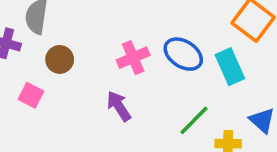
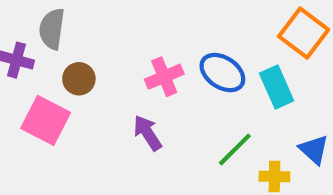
pink square: (31, 95) -> (46, 120), size x1.6

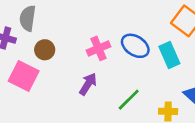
purple arrow: (148, 133) -> (88, 84), turned 65
green line: (235, 149) -> (129, 100), moved

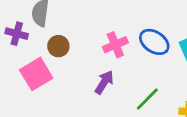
pink square: (24, 76) -> (36, 74), turned 32

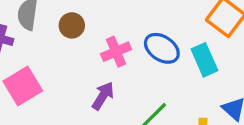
brown circle: (58, 46) -> (72, 25), moved

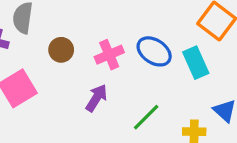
brown circle: (72, 25) -> (61, 50), moved

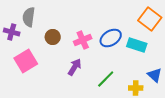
blue ellipse: (154, 51) -> (111, 38), turned -65
cyan rectangle: (196, 63) -> (137, 45), turned -48

